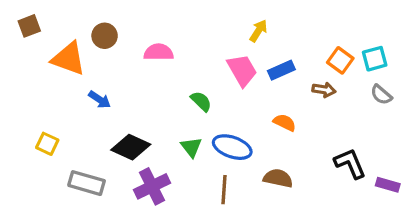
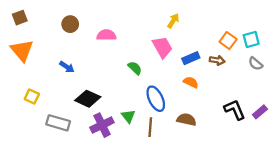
orange triangle: (69, 59) -> (22, 50), moved, turned 30
blue rectangle: (281, 70) -> (191, 58), moved
green triangle: (191, 147) -> (128, 116), moved
blue ellipse: (232, 147) -> (156, 99), turned 45
purple rectangle: (388, 185) -> (260, 112), moved, turned -56

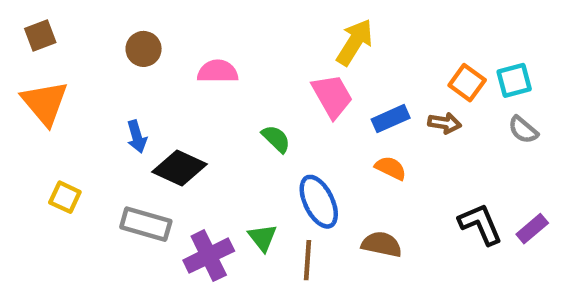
yellow arrow: (173, 21) -> (355, 42), size x1.5
blue arrow: (67, 67) -> (137, 137), turned 40
black diamond: (88, 99) -> (179, 168), moved
gray rectangle: (58, 123) -> (146, 224), moved

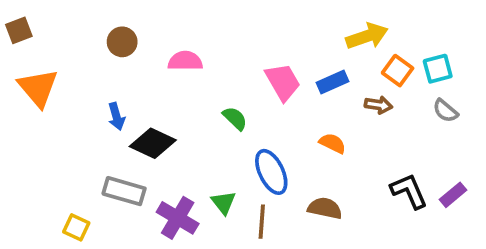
brown square: (40, 35) -> (19, 30), moved
yellow arrow: (355, 42) -> (367, 36), moved, turned 39
blue rectangle: (391, 119) -> (333, 82), moved
yellow square: (65, 197) -> (76, 227), moved
purple cross: (209, 256) -> (178, 218), turned -33

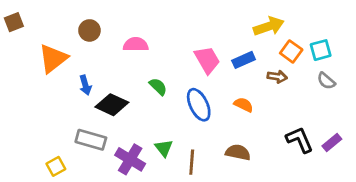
orange triangle: (38, 88) -> (53, 58), moved, turned 32
green semicircle: (235, 118) -> (158, 87), moved
blue ellipse: (271, 172) -> (199, 105), moved
yellow square: (76, 227) -> (56, 166), turned 36

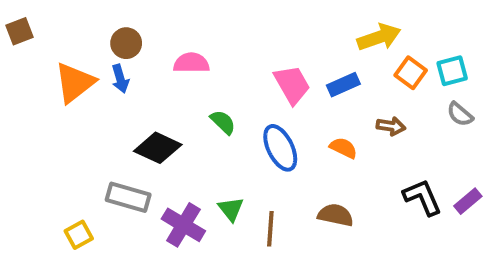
brown arrow: (277, 77) -> (391, 126), moved
blue arrow: (85, 85) -> (120, 79), moved

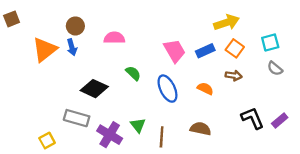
orange square: (411, 73) -> (235, 48), moved

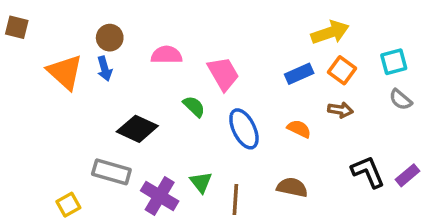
brown square: (12, 19) -> (17, 27), turned 35
orange triangle: (45, 50) -> (65, 72), turned -40
pink trapezoid: (175, 51) -> (223, 74), moved

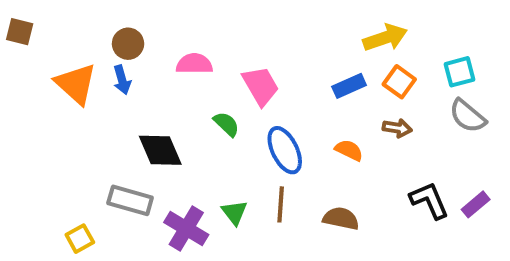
gray semicircle: (401, 100) -> (468, 116), size x1.4
black diamond: (137, 129) -> (160, 150), turned 42
brown line: (235, 199) -> (281, 204), moved

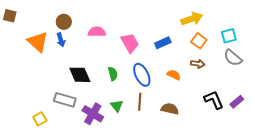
blue rectangle: (349, 86) -> (163, 43), moved
green semicircle: (226, 124) -> (113, 74), moved, turned 32

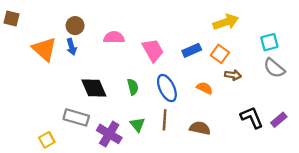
orange square: (199, 41) -> (220, 54), moved

